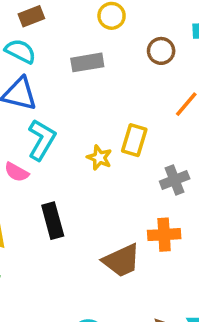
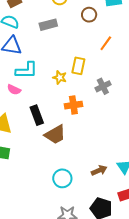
cyan L-shape: (42, 140) -> (27, 70), turned 65
orange cross: (164, 235) -> (73, 105), moved
brown trapezoid: (122, 260) -> (55, 135), moved

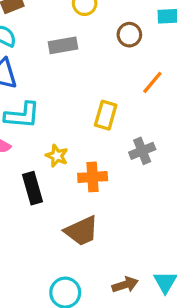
yellow star: (60, 77) -> (57, 156), moved
brown trapezoid: (55, 135) -> (82, 231), moved

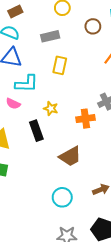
yellow rectangle: (106, 115) -> (60, 65), moved
orange cross: (93, 177) -> (85, 119), moved

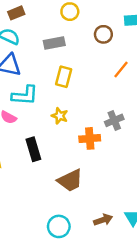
yellow star: (51, 108) -> (60, 116), moved

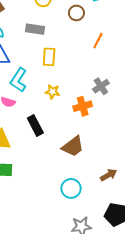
gray rectangle: (54, 43) -> (35, 29), turned 30
cyan L-shape: (25, 95) -> (18, 80), turned 130

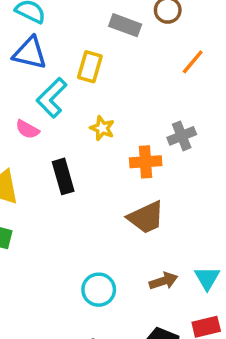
gray rectangle: (35, 29) -> (125, 25), moved
yellow rectangle: (49, 57) -> (90, 67), moved
brown trapezoid: (73, 146) -> (146, 217), moved

